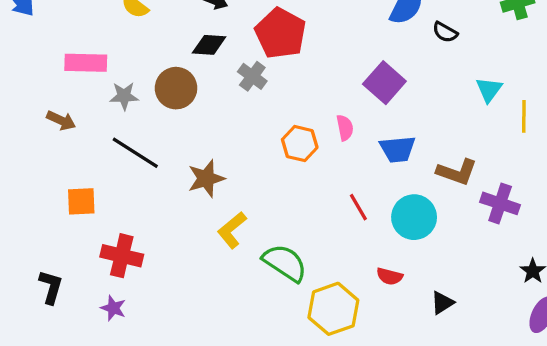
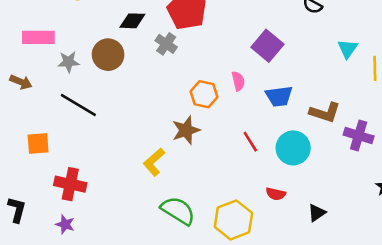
brown star: (206, 179) -> (186, 130), moved
green semicircle: (285, 263) -> (178, 211), moved

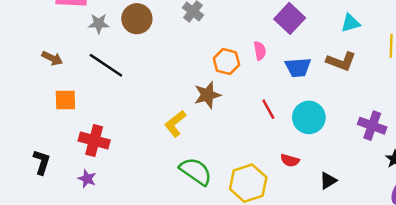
cyan triangle: (348, 49) -> (350, 23), moved, turned 36
brown arrow: (21, 82) -> (52, 58), moved
brown L-shape: (325, 112) -> (341, 61), moved
purple cross: (359, 136) -> (372, 126), moved

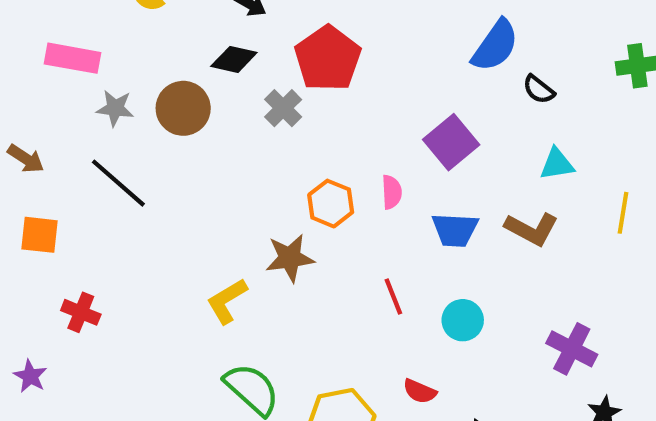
cyan circle: (309, 117) -> (463, 320), size x0.7
red cross: (94, 140) -> (81, 312), size x0.7
purple star: (87, 179) -> (30, 376), moved

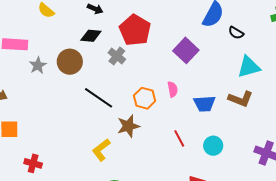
gray star: (115, 108) -> (38, 65), turned -30
purple square: (451, 142) -> (186, 50), moved
cyan triangle: (557, 164) -> (249, 67), size x1.4
black line: (118, 183) -> (99, 98), moved

